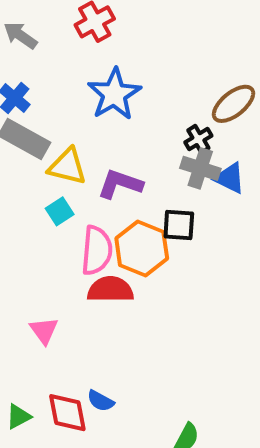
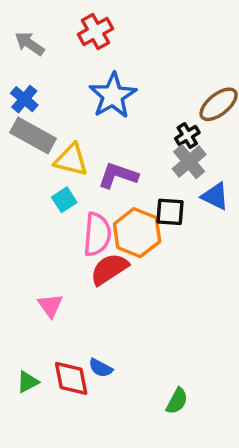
gray cross: (200, 168) -> (189, 162), turned 32
blue triangle: (230, 178) -> (215, 196), moved
red semicircle: (110, 290) -> (109, 269), turned -33

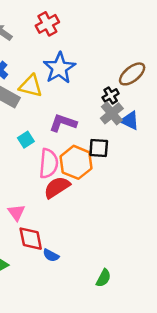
yellow triangle: (71, 160) -> (31, 86), moved
blue triangle: (215, 196) -> (130, 121), moved
red diamond: (71, 378) -> (31, 239), moved

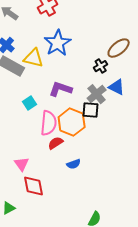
gray cross: (112, 113) -> (97, 94), moved
red semicircle: (57, 187) -> (56, 143), size x0.7
blue semicircle: (51, 255) -> (74, 164), moved, turned -48

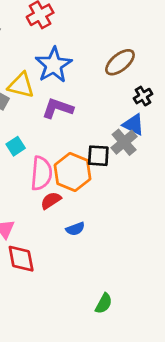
brown ellipse: (119, 48) -> (120, 62), moved
black cross: (101, 66) -> (143, 96), moved
purple L-shape: (61, 89) -> (58, 108), moved
gray cross: (97, 94) -> (124, 142), moved

